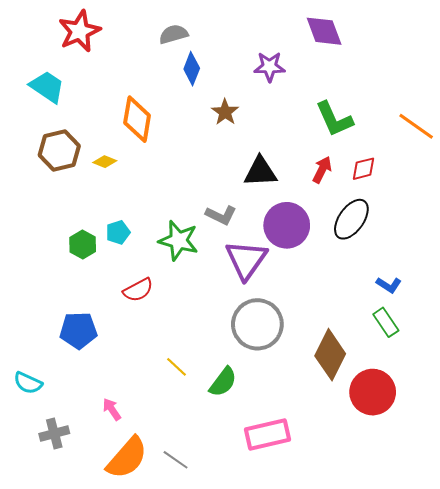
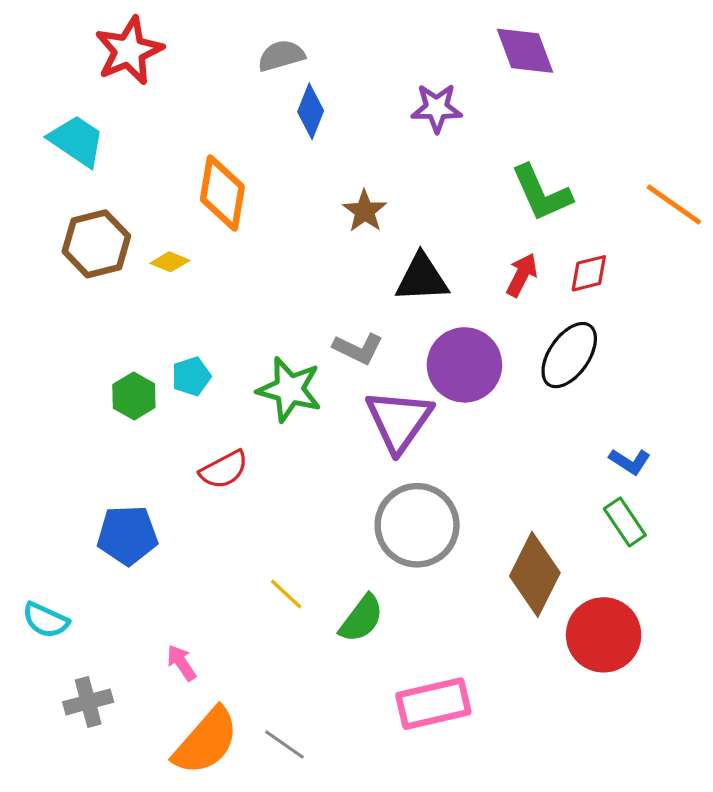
brown star: (225, 112) -> (365, 211), moved

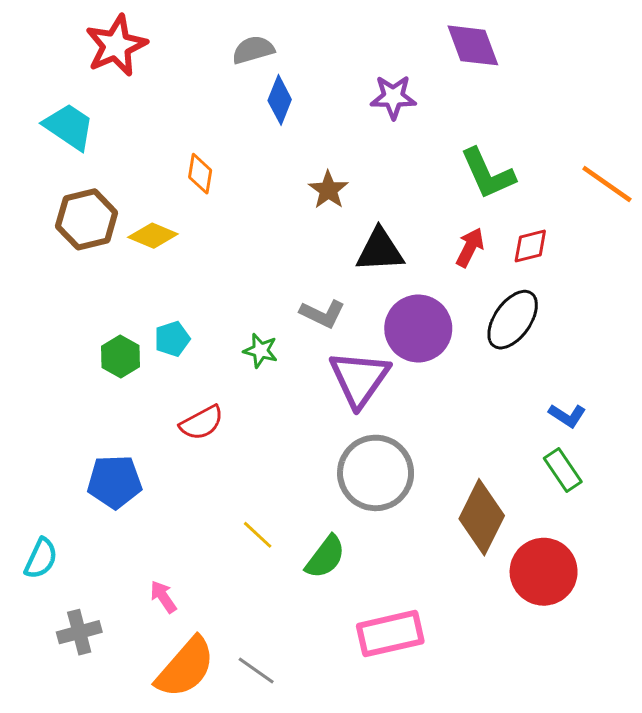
orange diamond: (222, 193) -> (200, 174), size x0.6
yellow diamond: (170, 262) -> (153, 236), size x1.4
green star: (289, 389) -> (261, 351), size x0.6
cyan semicircle: (46, 620) -> (41, 558), turned -90

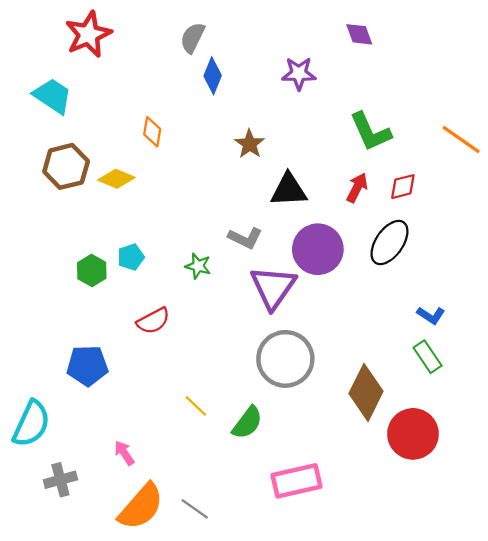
purple diamond: (473, 45) -> (359, 34), size x0.7
gray semicircle: (253, 50) -> (193, 38), turned -48
cyan semicircle: (41, 558) -> (31, 424), size x1.5

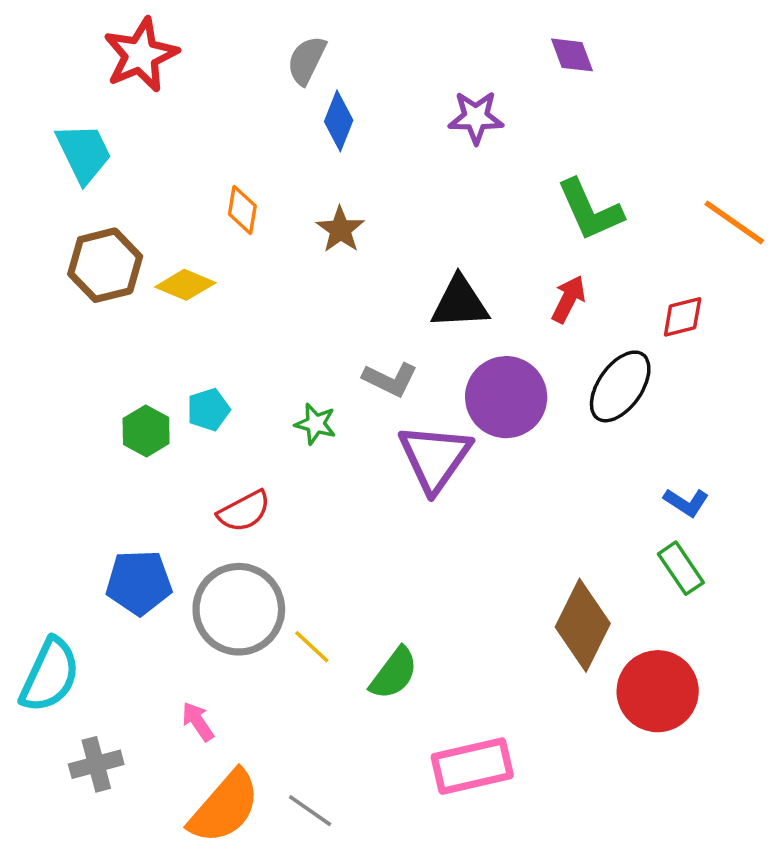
cyan trapezoid: (53, 96) -> (84, 153), turned 30
brown star: (250, 144) -> (340, 230), moved
red diamond: (403, 187) -> (683, 317), moved
gray circle: (285, 359) -> (239, 609), moved

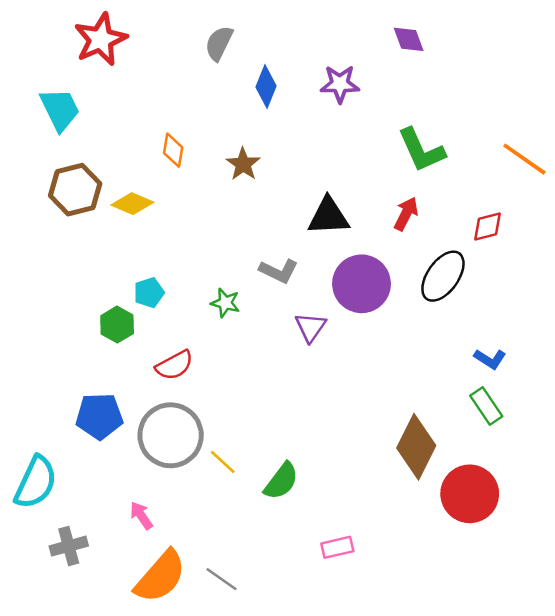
blue diamond: (339, 121) -> (266, 87), moved
green hexagon: (146, 431) -> (117, 325), moved
purple triangle: (435, 458) -> (311, 327), size x0.6
pink rectangle: (472, 766) -> (337, 547), size x0.6

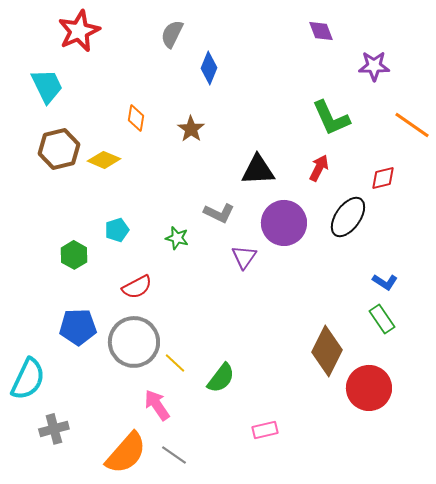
purple star: (340, 84) -> (374, 66), moved
green hexagon: (117, 325) -> (74, 255), moved
pink arrow: (141, 515) -> (157, 405), moved, size x1.4

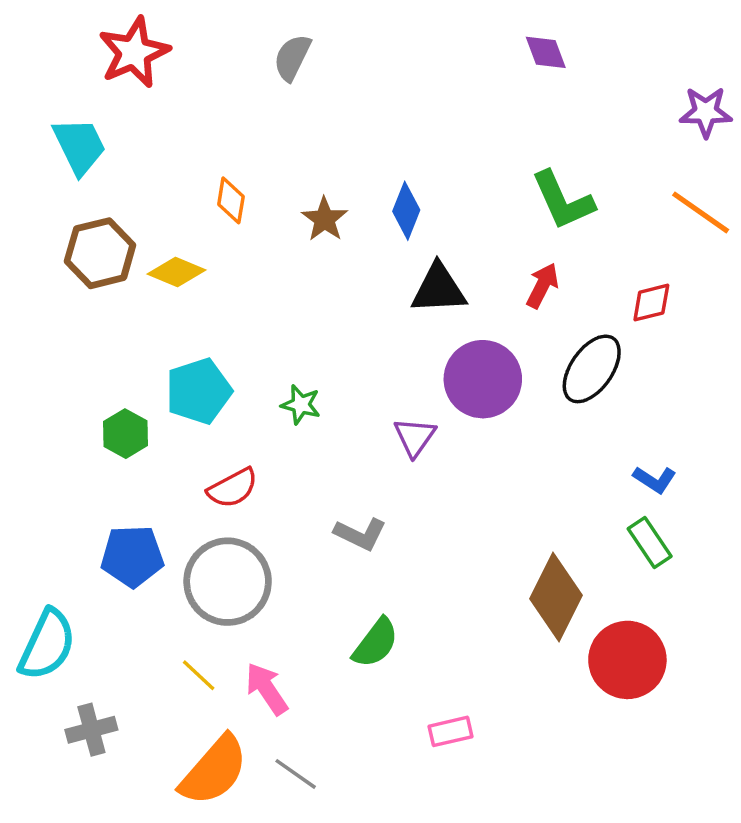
purple star: (374, 66) -> (706, 112), moved
blue diamond: (209, 68) -> (406, 211), moved
gray L-shape: (219, 213) -> (360, 534), moved
cyan pentagon: (117, 230) -> (199, 391), size x1.6
yellow line: (175, 363) -> (199, 675), moved

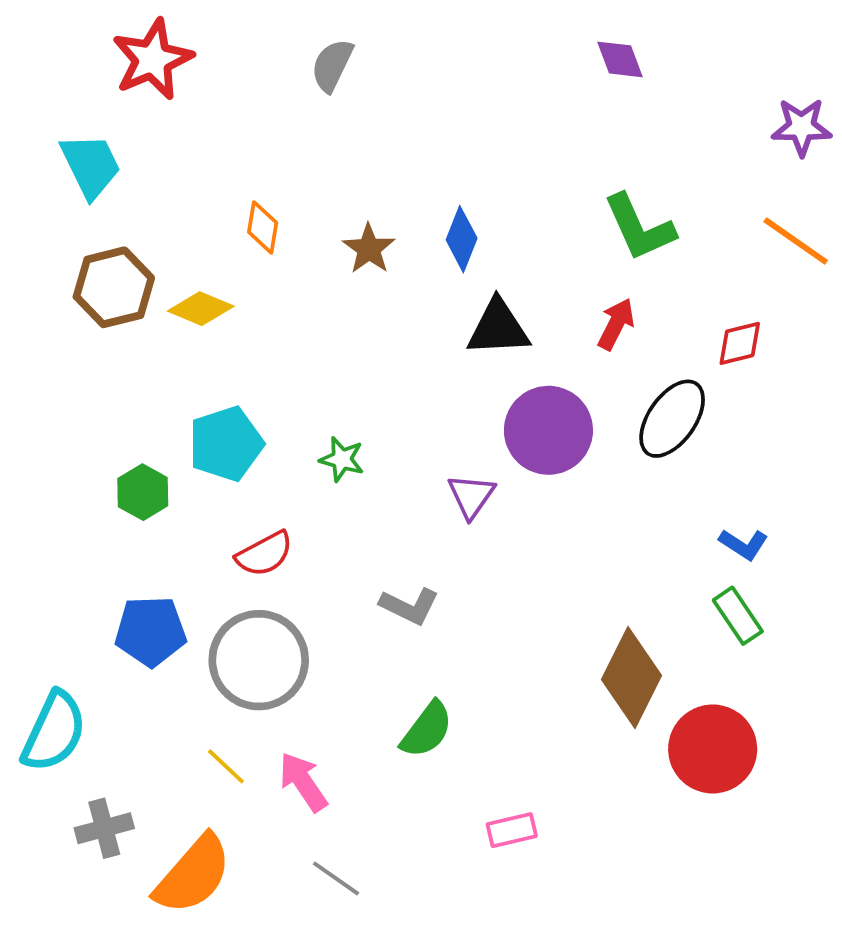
orange semicircle: (214, 771) -> (193, 875), moved

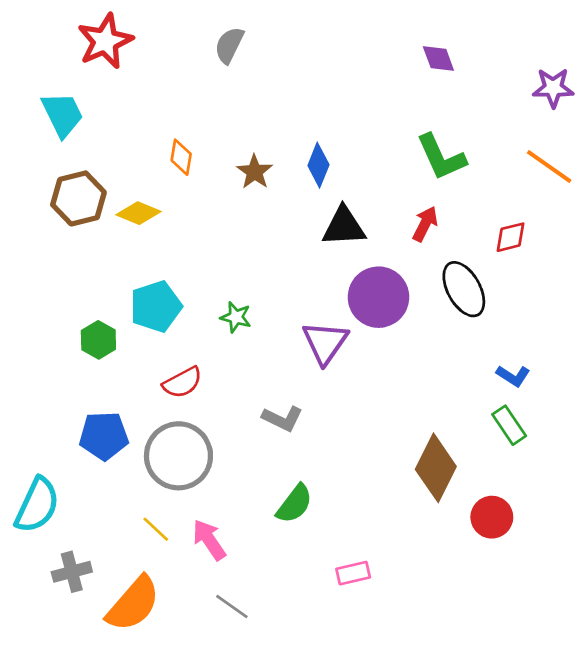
purple diamond: (620, 59) -> (438, 58), moved
black ellipse: (672, 419) -> (464, 289), turned -64
purple triangle: (471, 496) -> (325, 342), size x1.4
red circle: (713, 749) -> (492, 517), size x0.7

